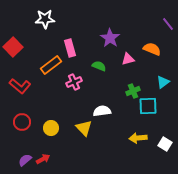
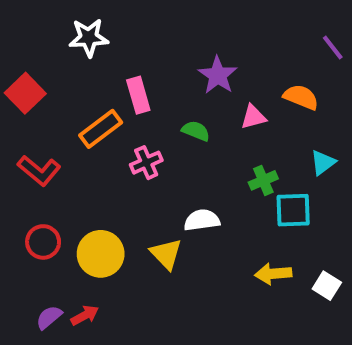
yellow circle: (51, 128) -> (101, 254), size x1.5

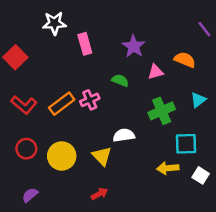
pink rectangle: (138, 95) -> (85, 44), moved
orange rectangle: (101, 129) -> (62, 104), moved
green cross: (263, 180) -> (162, 111), size x1.5
cyan square: (293, 210) -> (186, 144), moved
red arrow: (85, 315) -> (99, 194), moved

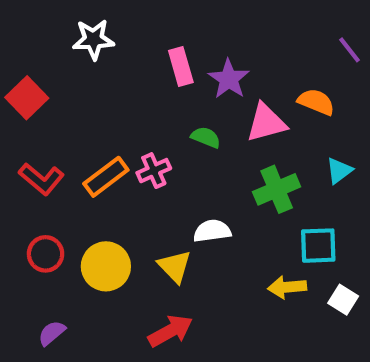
pink rectangle: (85, 44) -> (181, 66), moved
pink triangle: (156, 72) -> (266, 123), size x1.5
red arrow: (99, 194) -> (170, 331), size x1.5

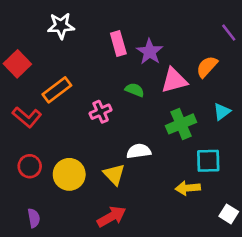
orange semicircle: (316, 102) -> (207, 67), turned -70
orange rectangle: (106, 177) -> (57, 90), moved
white square: (343, 300) -> (229, 214), moved
purple semicircle: (52, 333) -> (34, 218), turned 120

